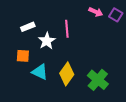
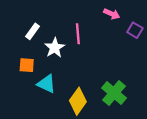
purple square: (116, 15) -> (135, 30), moved
white rectangle: (28, 27) -> (33, 31), turned -32
yellow diamond: (67, 74) -> (78, 101), moved

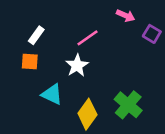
pink line: (78, 34) -> (87, 38), turned 60
white star: (55, 48) -> (77, 65), moved
orange square: (27, 65) -> (30, 62), moved

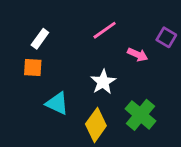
pink arrow: (126, 16) -> (138, 55), moved
pink line: (87, 38) -> (105, 30), moved
white star: (77, 65) -> (103, 82), moved

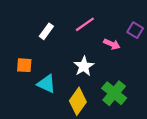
white rectangle: (40, 39) -> (46, 31), moved
orange square: (33, 68) -> (24, 65), moved

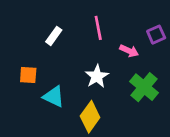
pink line: (85, 24) -> (98, 28), turned -66
purple square: (135, 30) -> (156, 35), turned 35
green cross: (114, 93) -> (144, 87), moved

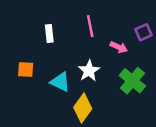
white rectangle: (54, 36) -> (49, 33), turned -42
cyan triangle: (54, 97) -> (60, 82), moved

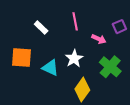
white rectangle: (49, 33) -> (41, 28), turned -40
orange square: (26, 69) -> (21, 57), size x1.5
yellow diamond: (83, 108) -> (82, 89), moved

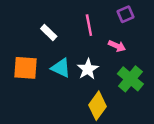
purple square: (119, 27) -> (126, 14), moved
cyan triangle: (50, 68) -> (61, 68), moved

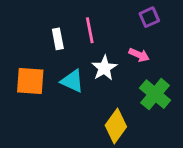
pink line: (89, 25) -> (90, 30), moved
white rectangle: (49, 33) -> (58, 39), turned 35
white star: (88, 69) -> (104, 68), moved

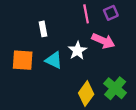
pink line: (90, 30) -> (86, 14), moved
pink arrow: (139, 55) -> (103, 41), size x1.5
green cross: (155, 94) -> (115, 88), moved

